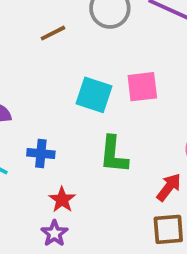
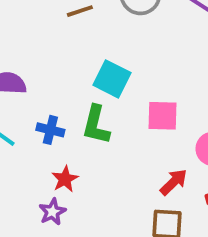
pink square: (142, 87) -> (162, 116), moved
green L-shape: (114, 155) -> (96, 125), moved

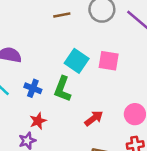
pink square: (162, 116) -> (109, 61), moved
red arrow: (174, 182) -> (94, 118), moved

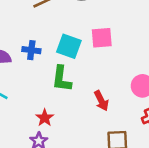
blue cross: (33, 88) -> (31, 50), moved
red arrow: (94, 118) -> (101, 101), turned 114

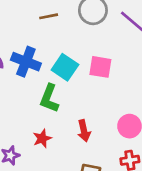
blue cross: (31, 50) -> (26, 62), size x1.5
red star: (45, 118) -> (42, 138), moved

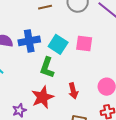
blue cross: (26, 62) -> (29, 41), turned -30
red star: (42, 138) -> (43, 97), size x1.6

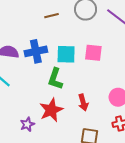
cyan square: (58, 44) -> (66, 54), turned -30

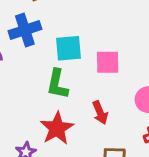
blue cross: (36, 51) -> (25, 30), moved
pink square: (93, 53) -> (108, 62), moved

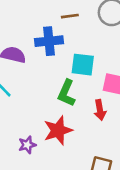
red arrow: (100, 113) -> (100, 110), moved

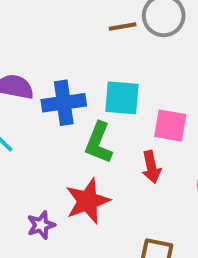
brown line: (70, 16) -> (123, 27), moved
blue cross: (49, 41) -> (64, 103), moved

